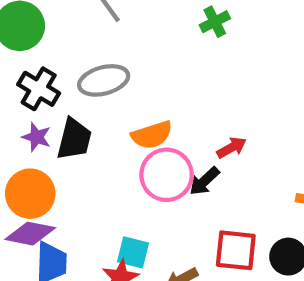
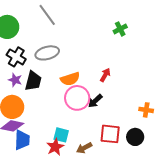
green cross: (215, 22) -> (120, 29), moved
red arrow: (232, 148) -> (105, 75), moved, turned -32

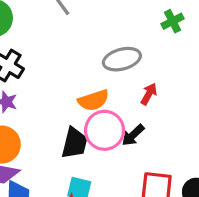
gray ellipse: (47, 53) -> (122, 59), moved
black trapezoid: (33, 81) -> (74, 143), moved

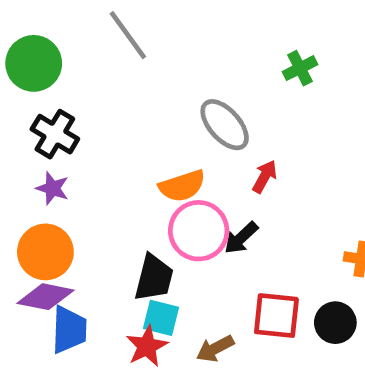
gray ellipse: (122, 59) -> (225, 125), turned 63
black trapezoid: (74, 143) -> (154, 278), moved

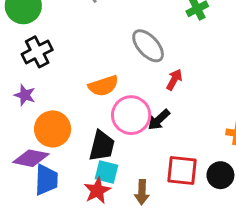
black cross: (55, 134) -> (37, 52), turned 32
orange semicircle: (182, 186) -> (103, 86), moved
purple star: (53, 188) -> (25, 95), moved
orange circle: (45, 252) -> (53, 129), moved
brown arrow: (215, 349) -> (142, 192), turned -60

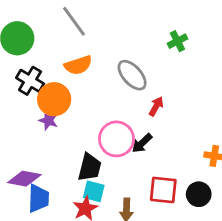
black cross: (37, 52) -> (30, 81), turned -32
orange semicircle: (103, 86) -> (78, 65), moved
purple star: (25, 95) -> (48, 120), moved
orange circle: (53, 129) -> (54, 99), moved

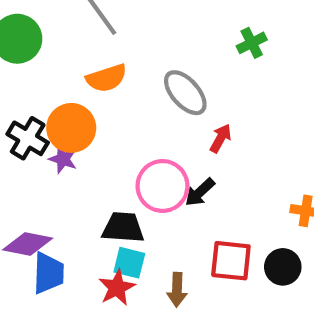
black cross: (30, 81) -> (28, 138), moved
black trapezoid: (90, 167) -> (123, 227), turned -100

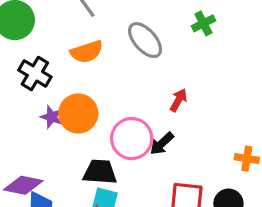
gray ellipse: (185, 93) -> (145, 40), moved
orange circle: (71, 128) -> (78, 114), moved
black cross: (28, 138) -> (35, 73), moved

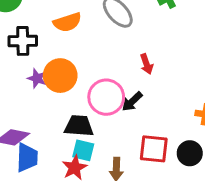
black cross: (35, 73) -> (23, 41), turned -32
red arrow: (178, 100) -> (147, 64), turned 132

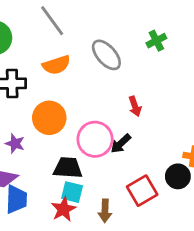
purple star: (37, 78) -> (15, 144), moved
red square: (154, 149) -> (142, 191), turned -36
black circle: (190, 153) -> (178, 176), moved

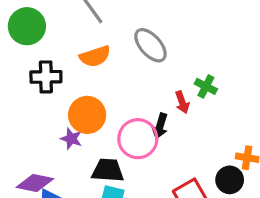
green cross: (156, 41) -> (206, 86), moved, turned -36
purple star: (15, 144) -> (71, 139), moved
black arrow: (121, 144) -> (160, 126), moved, turned -30

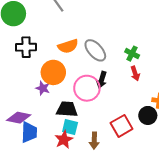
gray ellipse: (150, 45) -> (95, 50), moved
orange semicircle: (95, 56) -> (68, 46), moved
red arrow: (182, 102) -> (135, 73), moved

